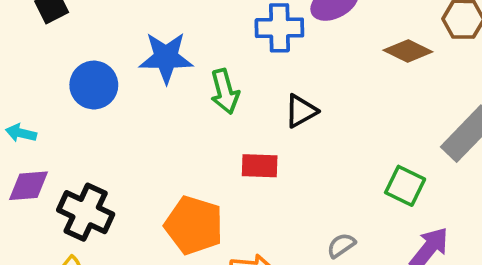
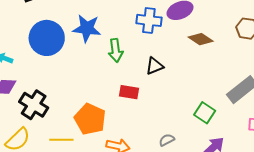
brown diamond: (408, 51) -> (201, 39), moved
blue circle: (94, 85) -> (47, 38), size x1.4

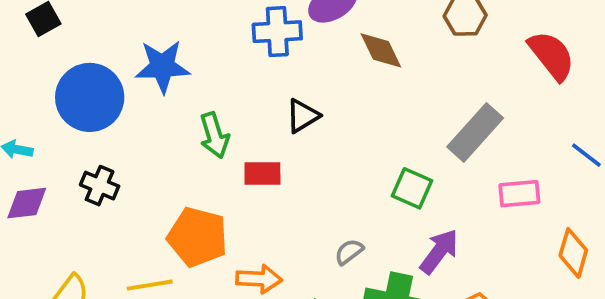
brown diamond: (201, 39) -> (381, 50), turned 40
green arrow: (116, 50) -> (214, 135), moved
black cross: (34, 105) -> (100, 186), moved, size x0.7

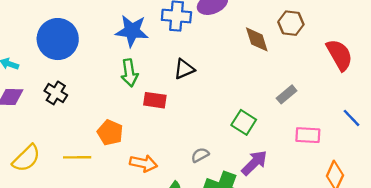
brown diamond: (381, 50) -> (257, 39), moved
blue star: (162, 66) -> (132, 31), moved
gray rectangle: (475, 132) -> (287, 94), size x0.6
orange pentagon: (198, 237) -> (110, 133), size x0.7

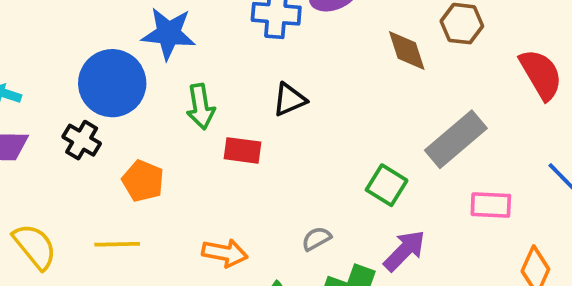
blue star: (132, 31) -> (169, 34), moved
blue circle: (58, 39) -> (112, 83), moved
gray rectangle: (287, 94) -> (456, 139), size x1.8
orange pentagon: (110, 133) -> (143, 181), moved
yellow semicircle: (26, 158) -> (35, 246), turned -84

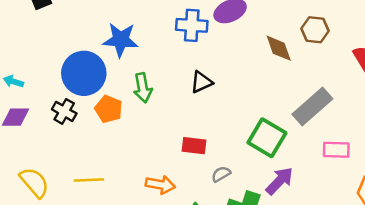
red rectangle: (242, 150) -> (194, 146), moved
orange pentagon: (143, 181) -> (109, 109), moved
green square: (387, 185) -> (267, 138), size x1.4

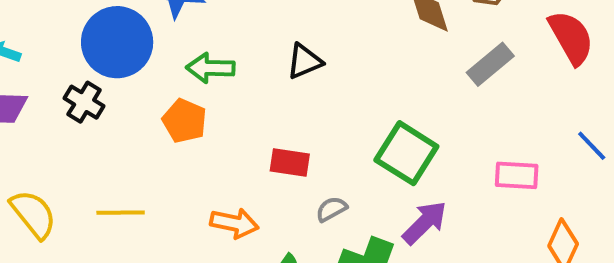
green arrow: (143, 88) -> (210, 68), turned 100
gray rectangle: (312, 106) -> (490, 64), moved, size x0.7
orange pentagon: (109, 109) -> (185, 121), moved

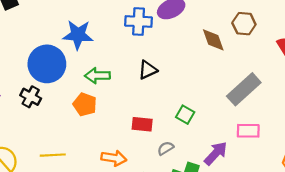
gray rectangle: (490, 64) -> (244, 89), moved, size x1.4
green square: (406, 153) -> (185, 115), moved, size x0.6
pink rectangle: (517, 175) -> (248, 131), moved

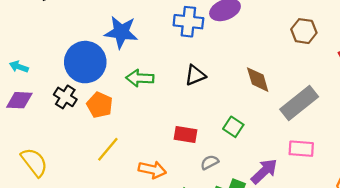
brown diamond: (213, 40) -> (258, 80), moved
orange pentagon: (85, 104) -> (100, 105), moved
yellow line: (53, 155) -> (108, 149), moved, turned -50

